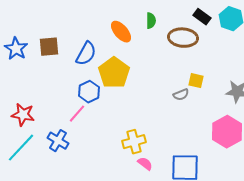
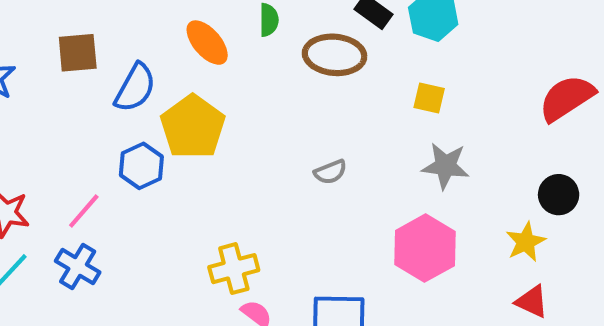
brown square: (49, 47) -> (78, 53), moved
yellow square: (196, 81) -> (429, 98), moved
pink line: (77, 114) -> (84, 211), moved

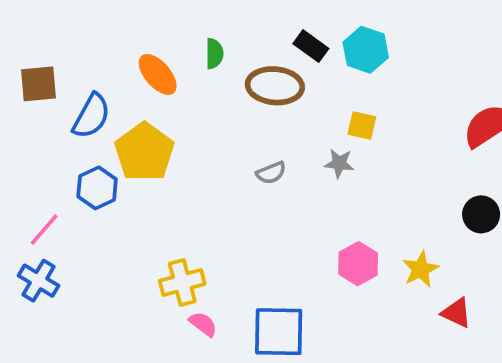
gray star: (446, 166) -> (339, 163), moved, size x0.7
gray semicircle: (330, 172) -> (271, 173), moved
yellow star: (526, 242) -> (421, 269), moved
pink hexagon: (425, 248) -> (358, 264), size x0.7

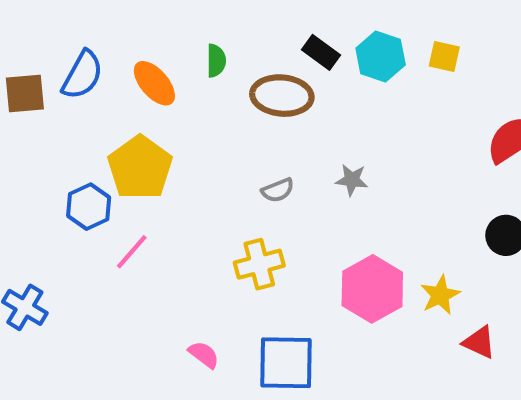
blue semicircle: (91, 116) -> (82, 75), moved
yellow square: (362, 125) -> (444, 57), moved
pink line: (44, 230) -> (132, 252), moved
pink hexagon: (358, 264) -> (372, 289), size x1.4
yellow cross: (182, 282) -> (259, 264), moved

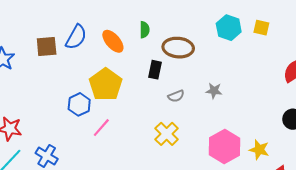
black rectangle: (321, 52) -> (155, 70), moved, turned 66
yellow cross: (259, 264) -> (167, 134), turned -30
yellow star: (440, 295) -> (259, 150), turned -30

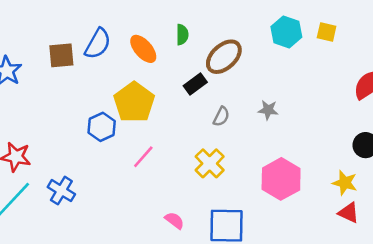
brown ellipse: (178, 48) -> (224, 57), turned -48
black rectangle: (155, 70) -> (195, 84), turned 42
gray semicircle: (176, 96) -> (221, 116), turned -42
pink line: (101, 128) -> (143, 157), moved
yellow star: (259, 150) -> (345, 183), moved

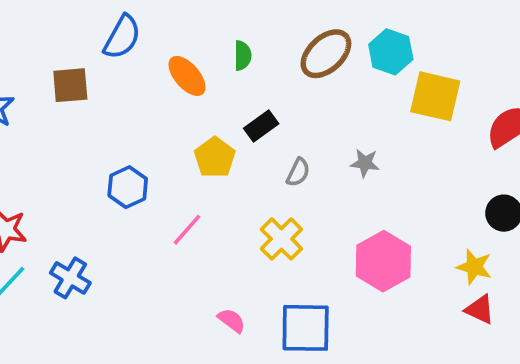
yellow square: (327, 32) -> (435, 96), moved, size x1.8
blue semicircle: (98, 44) -> (122, 37), moved
brown ellipse: (224, 57) -> (326, 54), moved
yellow pentagon: (134, 102) -> (215, 157), moved, size x0.7

